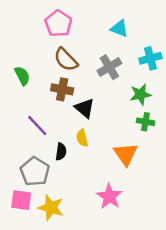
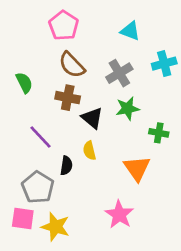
green star: (140, 94) -> (128, 108), moved

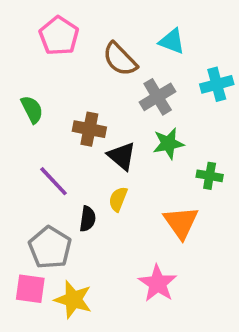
pink pentagon: (64, 26) -> (59, 36), moved
brown semicircle: (72, 65) -> (120, 59), moved
yellow semicircle: (89, 151) -> (118, 199), turned 36

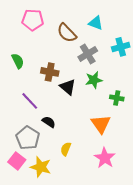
pink pentagon: (59, 36) -> (33, 20), turned -30
yellow semicircle: (118, 199) -> (66, 149), moved
black semicircle: (88, 219) -> (49, 122), turned -64
pink star: (158, 283) -> (105, 158), moved
pink square: (30, 289) -> (17, 161), turned 30

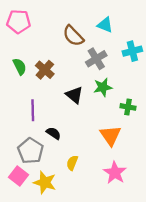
pink pentagon: (33, 20) -> (19, 22), moved
brown cross: (50, 72) -> (45, 70), moved, turned 30
purple line: (30, 101) -> (33, 110), turned 42

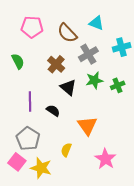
pink pentagon: (19, 22) -> (32, 27), moved
brown cross: (45, 70) -> (56, 64), moved
green cross: (128, 107) -> (118, 85), moved, turned -32
black semicircle: (54, 133) -> (53, 111), moved
orange triangle: (110, 135) -> (87, 126), moved

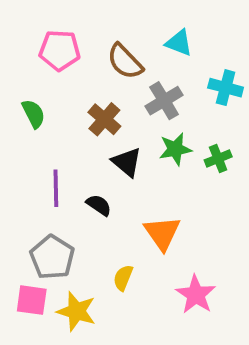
cyan cross: (122, 47) -> (226, 88), turned 30
pink square: (17, 162) -> (32, 300), turned -30

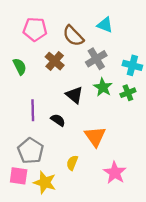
cyan cross: (226, 88) -> (132, 65), moved
brown cross: (104, 119) -> (55, 61), moved
green star: (175, 149) -> (103, 87), turned -30

